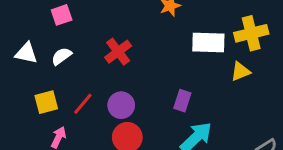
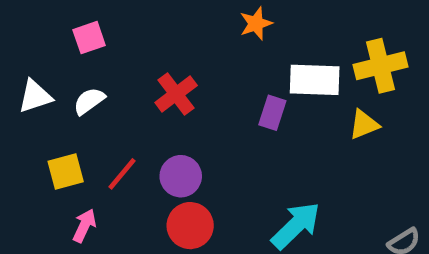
white triangle: (26, 53) -> (35, 96), turned -30
purple rectangle: (182, 101) -> (272, 113), moved

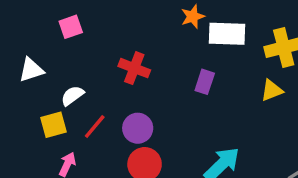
white rectangle: (315, 80) -> (227, 34), moved
red cross: (176, 94) -> (134, 68), turned -32
white semicircle: (89, 101) -> (72, 96), moved

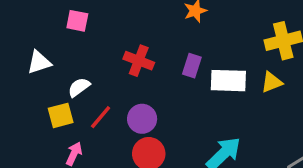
pink square: (71, 27) -> (77, 21), turned 30
white rectangle: (227, 34) -> (228, 81), moved
purple rectangle: (205, 82) -> (192, 66), moved

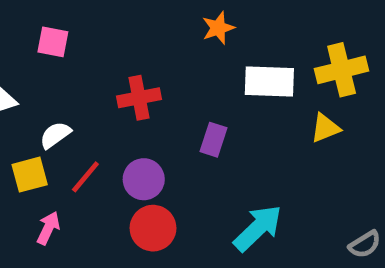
red cross: (139, 61) -> (139, 98), turned -32
purple rectangle: (192, 66) -> (214, 140), moved
white rectangle: (228, 81) -> (269, 81), moved

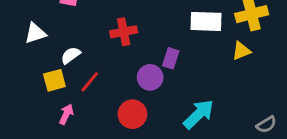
purple circle: (144, 179) -> (150, 77), moved

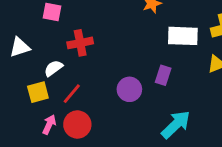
red cross: (124, 32) -> (80, 43), moved
purple rectangle: (171, 58) -> (163, 75), moved
red circle: (132, 114) -> (77, 125), moved

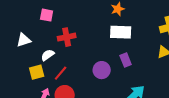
white rectangle: (183, 36) -> (121, 32), moved
purple rectangle: (163, 75) -> (126, 60), turned -40

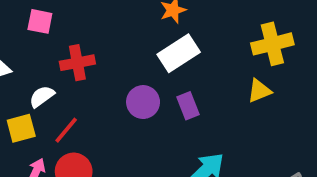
white rectangle: (121, 32) -> (179, 53), turned -35
purple circle: (102, 70) -> (143, 102), moved

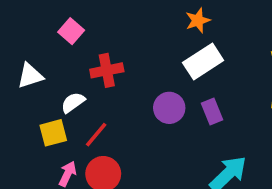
pink square: (40, 21) -> (71, 31), turned 30

